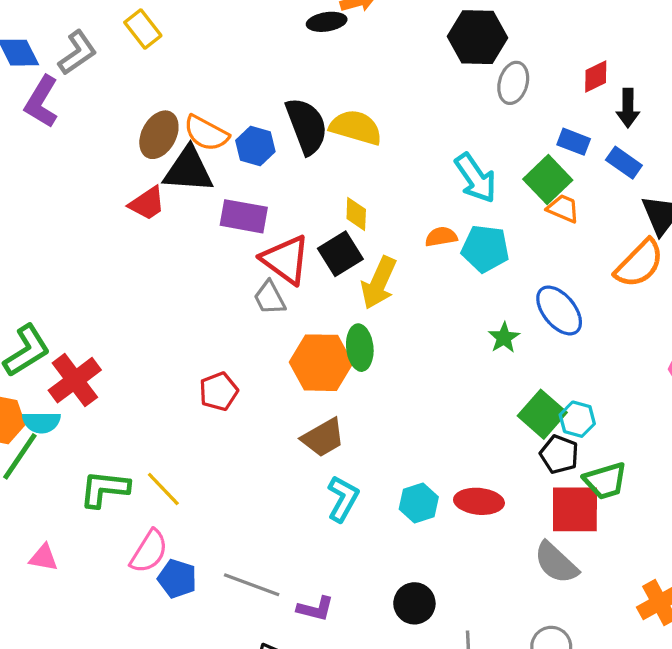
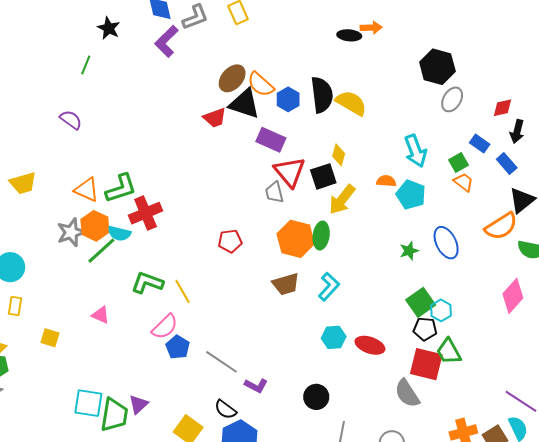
green square: (548, 180) -> (459, 162), size x0.7
black pentagon: (559, 454) -> (425, 329), turned -30
green trapezoid: (605, 481) -> (449, 351), turned 64
cyan L-shape: (343, 499) -> (329, 287), moved

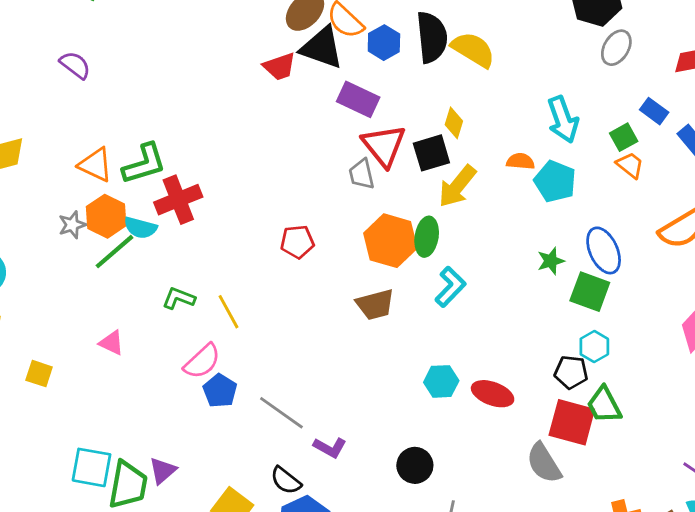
gray star: (71, 232) -> (72, 225), size x0.7
green L-shape: (147, 283) -> (179, 298), size x0.7
cyan L-shape: (329, 287) -> (450, 287), moved
green square: (421, 302) -> (590, 292), moved, turned -36

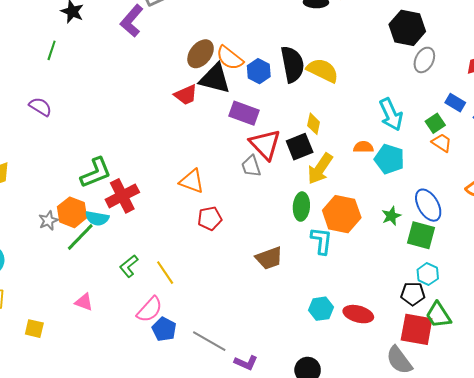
orange triangle: (95, 165) -> (192, 181), moved
orange hexagon: (390, 241) -> (342, 214), moved
cyan L-shape: (450, 287) -> (321, 241), turned -32
green L-shape: (179, 298) -> (129, 266), turned -55

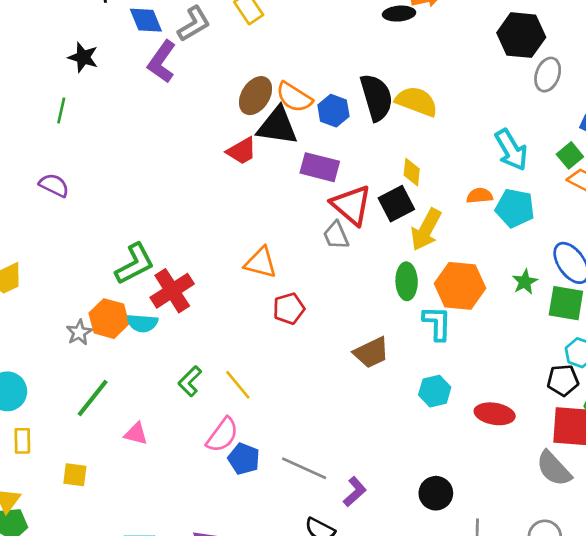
green line: (80, 237) -> (93, 398), moved
cyan hexagon: (321, 309) -> (435, 391), moved
purple L-shape: (246, 363) -> (355, 492), turned -60

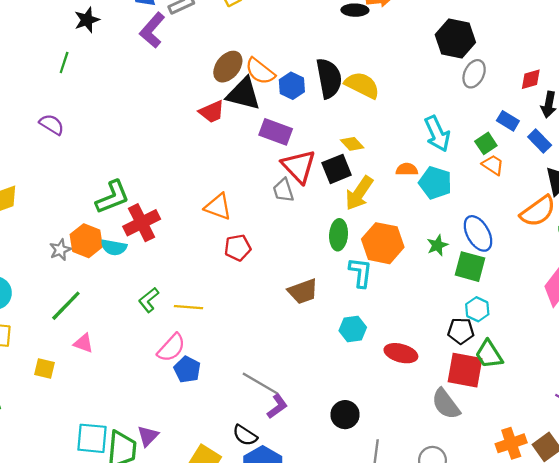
black star: (83, 57) -> (87, 20), turned 30
yellow diamond: (412, 172) -> (352, 144), turned -55
yellow line: (238, 385) -> (189, 307), turned -52
pink triangle: (136, 434) -> (83, 343), moved
gray line: (304, 468) -> (260, 383), moved

